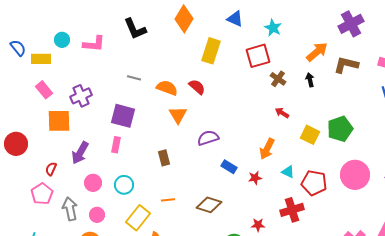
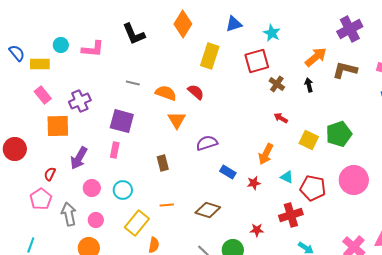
blue triangle: (235, 19) -> (234, 24), turned -42

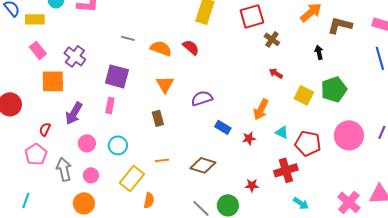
black arrow: (309, 85) -> (319, 52), moved
purple cross: (80, 101) -> (75, 56), turned -30
orange triangle: (177, 120) -> (165, 84), moved

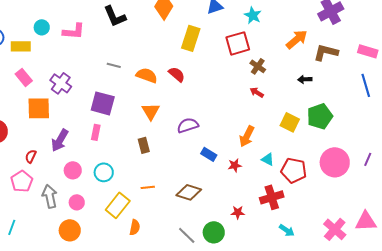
black arrow: (319, 52) -> (305, 79), turned -80
red arrow: (276, 73) -> (257, 92), moved

